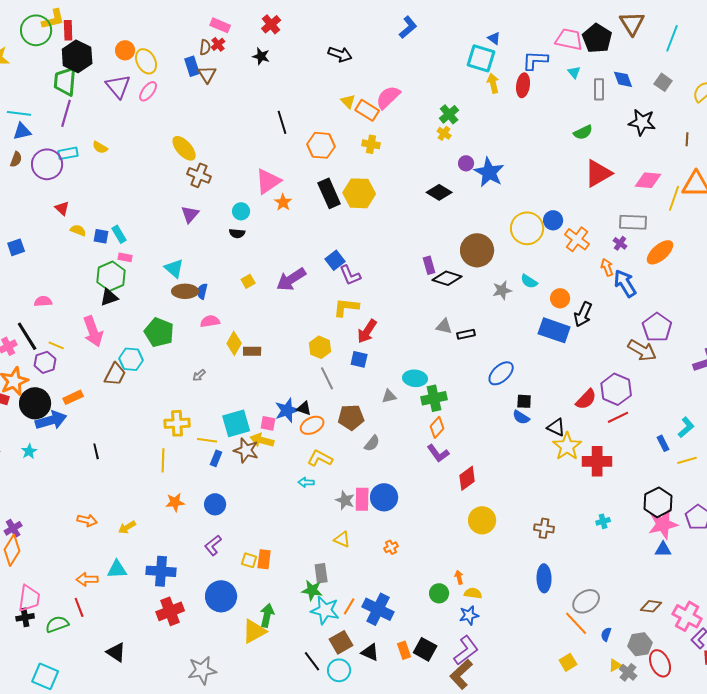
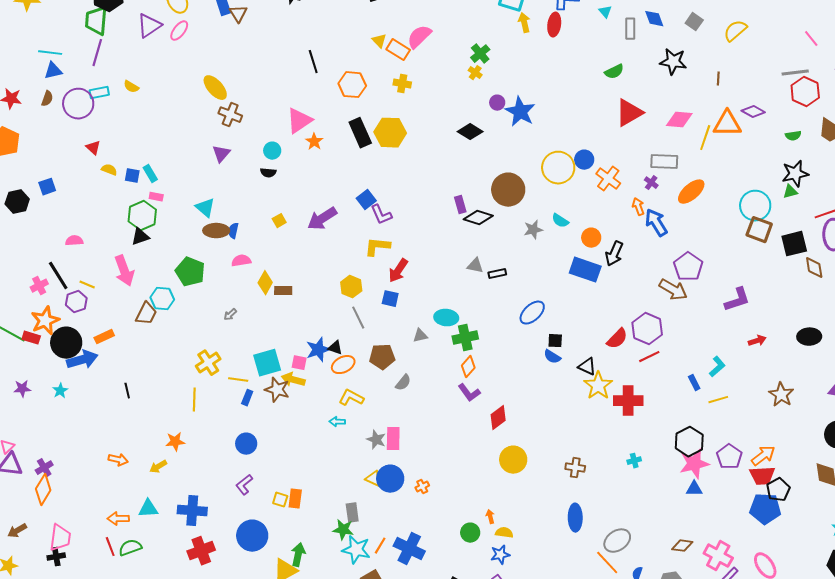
purple triangle: (118, 86) -> (149, 26), turned 36
yellow cross: (177, 423) -> (208, 363), turned -30
blue circle: (384, 497) -> (390, 479), moved
orange star: (175, 502) -> (175, 442), moved
green semicircle: (57, 624) -> (130, 548), moved

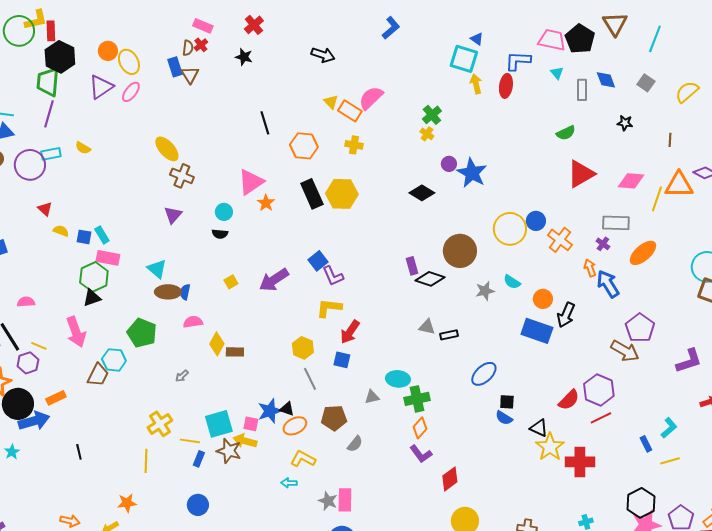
black star: (673, 62) -> (625, 123), size x0.6
pink rectangle: (156, 197) -> (108, 258), size x1.6

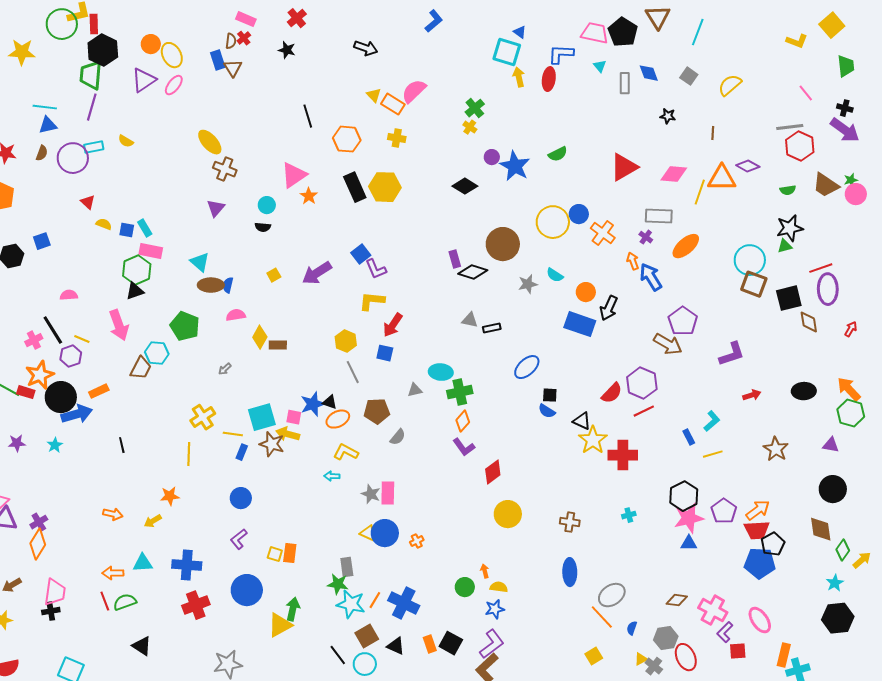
green semicircle: (566, 133) -> (558, 154), moved

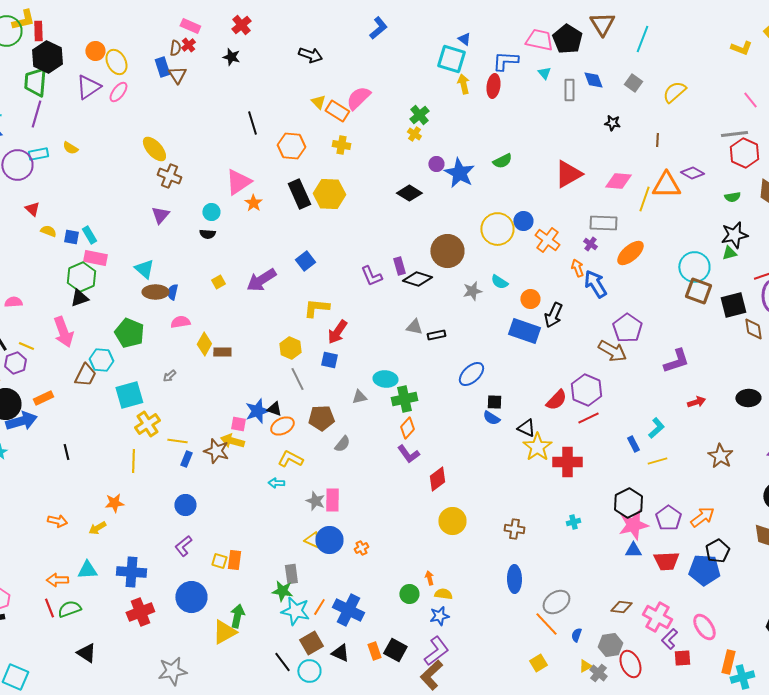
purple L-shape: (376, 269) -> (371, 276), moved
cyan square: (262, 417) -> (129, 395), moved
red trapezoid: (757, 530) -> (666, 561), moved

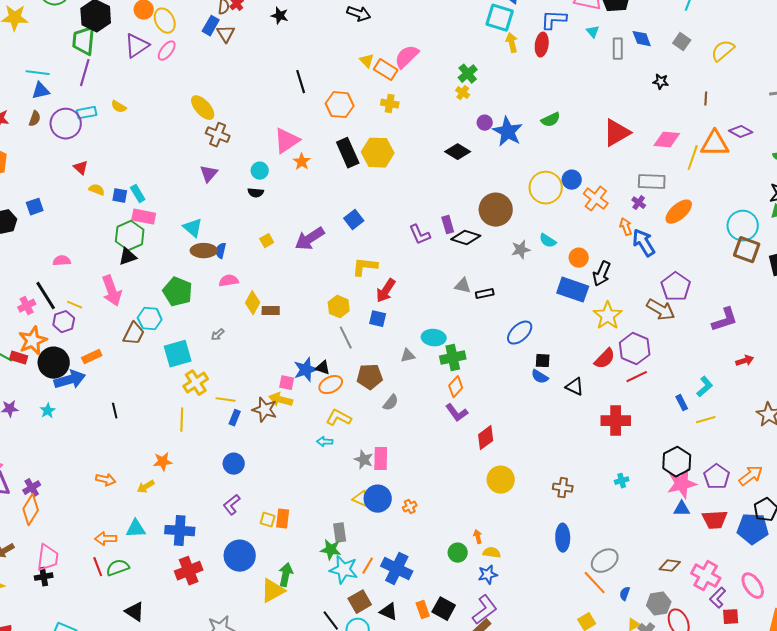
blue rectangle: (162, 67) -> (211, 26), turned 48
yellow star: (537, 447) -> (608, 316), moved

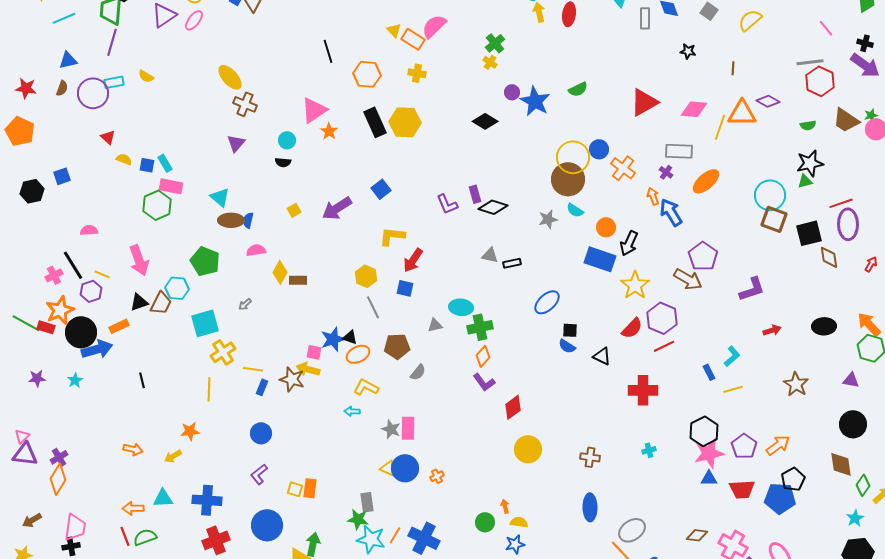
cyan line: (38, 73) -> (64, 18), moved, turned -30
brown circle: (496, 210) -> (568, 179), moved
black triangle: (128, 257) -> (139, 302), moved

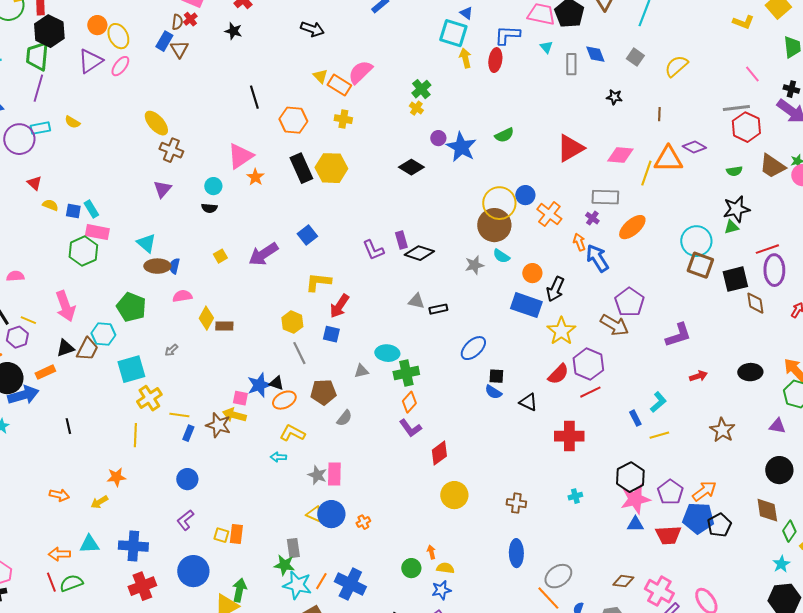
blue pentagon: (780, 498) -> (698, 518), moved

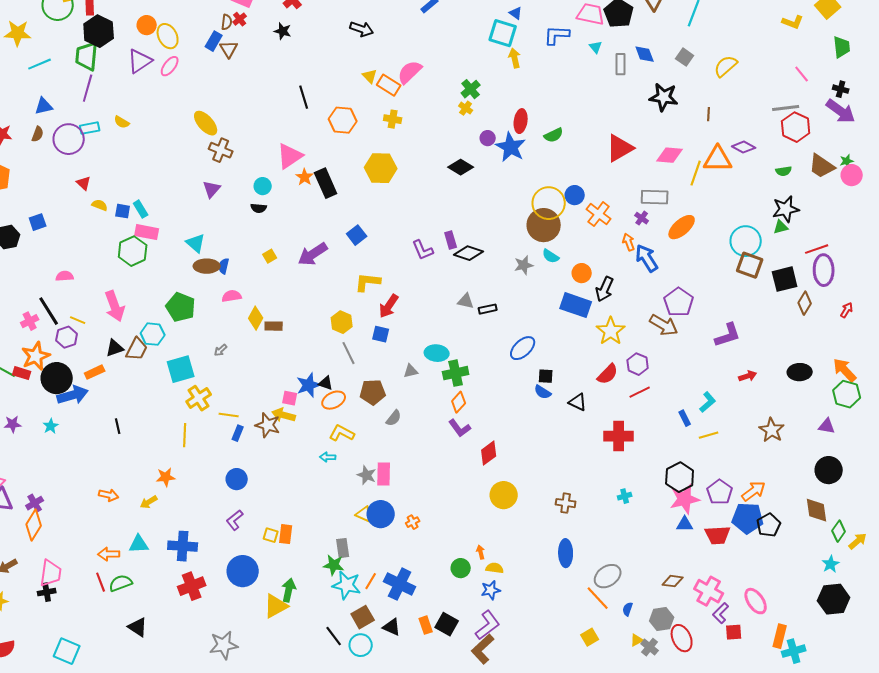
red ellipse: (495, 60) -> (521, 121), moved
black star: (614, 97) -> (664, 97), size x1.8
black rectangle: (301, 168) -> (326, 183), moved
brown diamond: (755, 303) -> (805, 303), turned 40
purple hexagon: (588, 364) -> (638, 364), size x0.7

